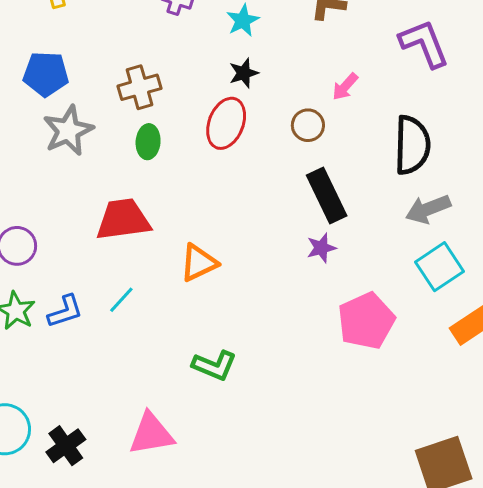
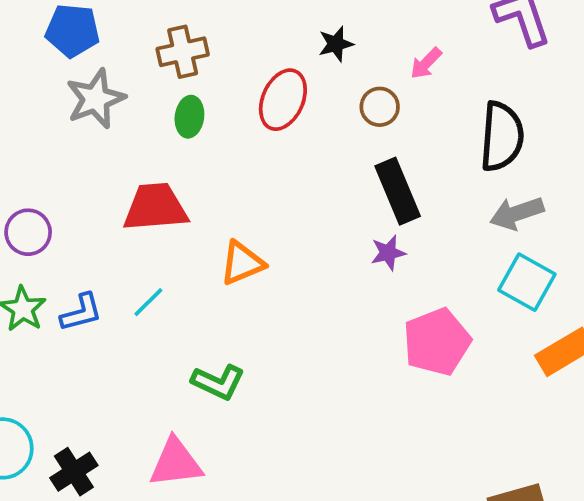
black star: (244, 73) -> (336, 44), moved
cyan square: (440, 267) -> (527, 282), turned -30
green L-shape: (214, 365) -> (218, 382), moved

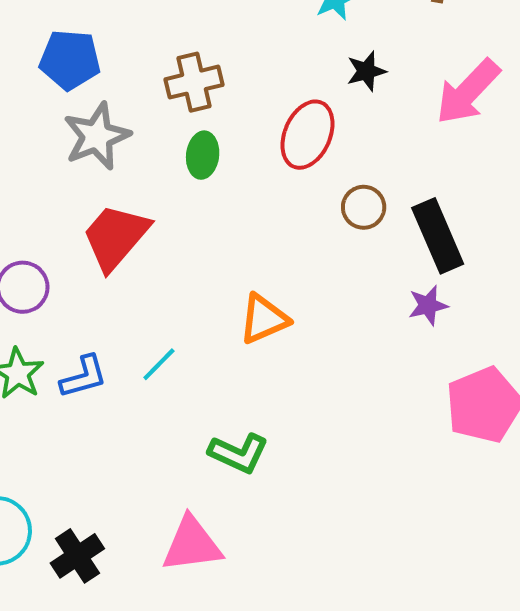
pink arrow: (426, 63) -> (468, 92), size x1.8
brown circle: (380, 107) -> (364, 207), moved
red trapezoid: (155, 207) -> (115, 237), moved, turned -44

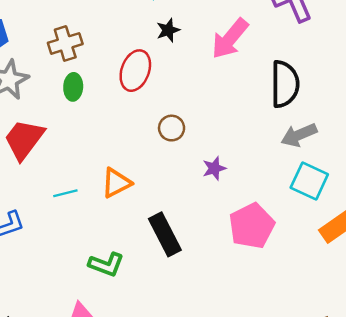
brown circle: (364, 207) -> (172, 128), moved
black rectangle: (438, 236) -> (165, 234), moved
cyan line: (159, 364) -> (65, 193), moved, turned 35

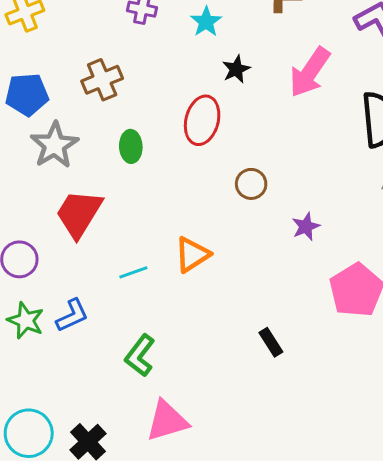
brown cross: (65, 43) -> (102, 80), moved
black rectangle: (165, 234) -> (271, 342), moved, size x0.6
green L-shape: (106, 264) -> (140, 356), moved, turned 112

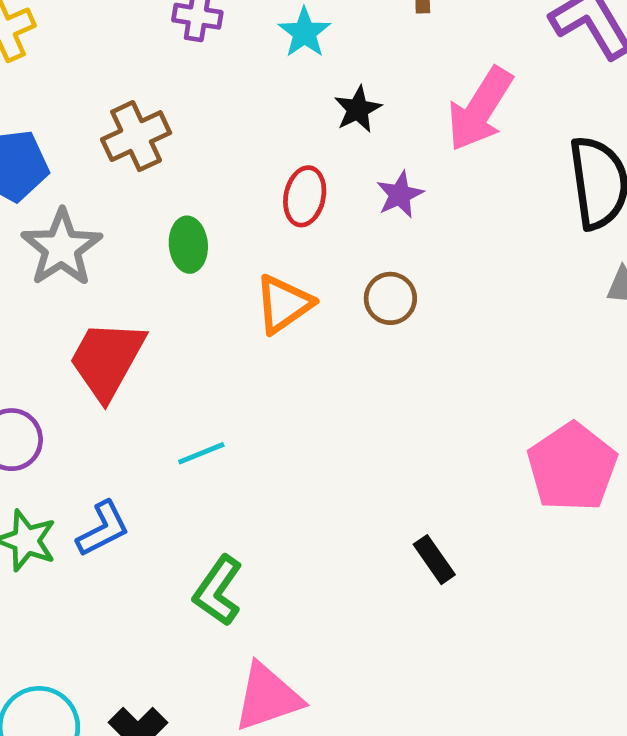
red ellipse: (202, 120) -> (305, 196), size x0.7
purple star: (306, 227) -> (400, 195), moved
orange triangle: (192, 255) -> (284, 304), moved

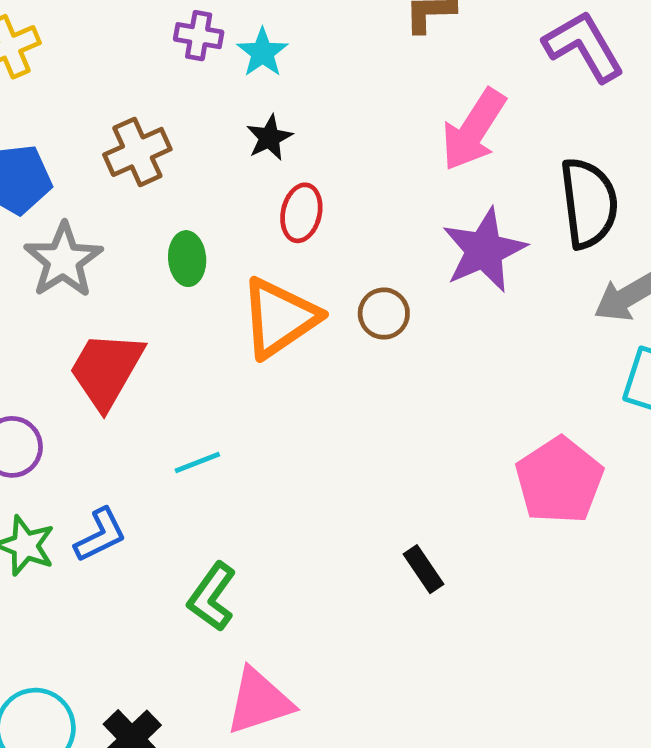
cyan star: (304, 33) -> (262, 53), moved
black star: (358, 109) -> (269, 138), moved
purple star: (400, 195) -> (484, 250), moved, size x1.8
orange triangle: (284, 304) -> (279, 318), size x1.4

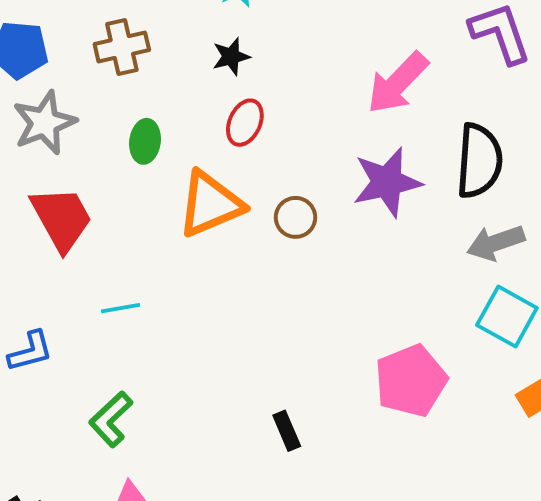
red trapezoid: (106, 370) -> (62, 219), turned 110

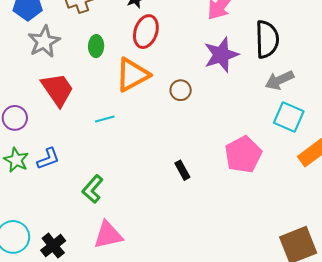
red ellipse: (245, 123) -> (146, 32), size x1.4
brown circle: (296, 217) -> (181, 90), moved
cyan line: (121, 308) -> (105, 119), moved
black rectangle: (287, 431) -> (182, 170), moved

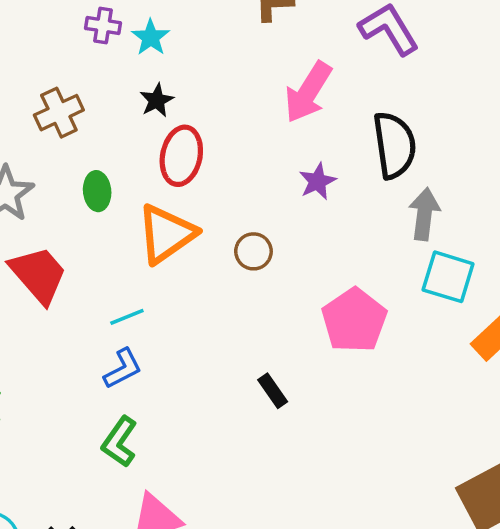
purple star: (221, 55) -> (317, 181), size x0.6
gray arrow: (279, 80) -> (424, 214), turned 128
pink pentagon: (243, 155) -> (354, 320), moved
blue L-shape: (48, 159) -> (123, 369), moved

